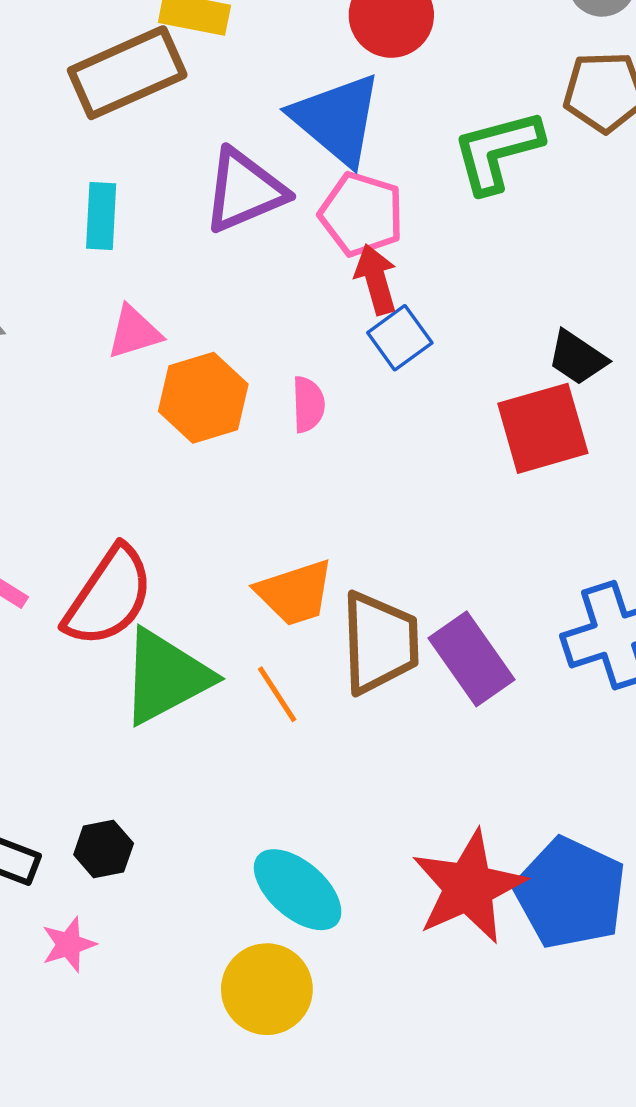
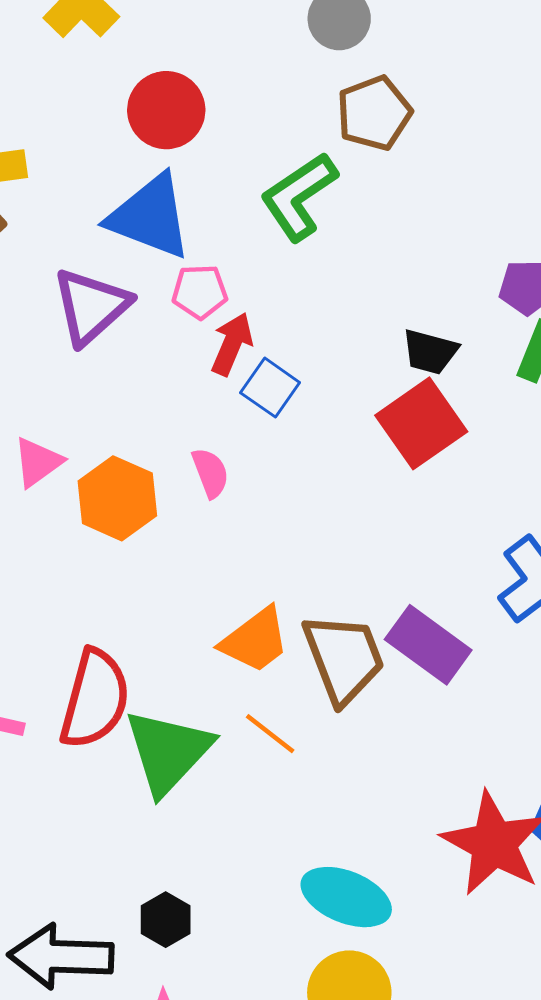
pink pentagon: (361, 214) -> (200, 292), size x0.7
red arrow: (376, 279) -> (232, 344), turned 58

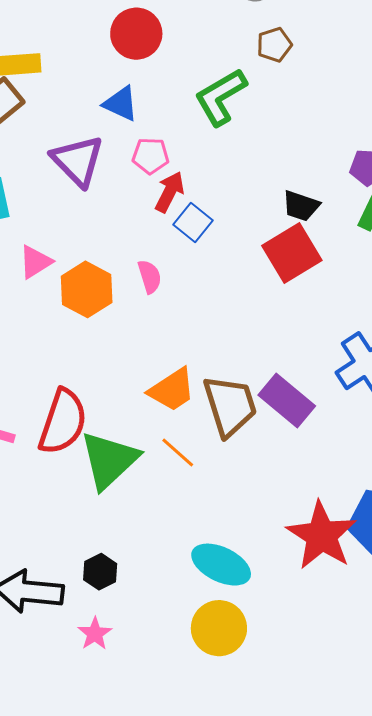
brown pentagon: (374, 113) -> (274, 45), size x0.7
blue triangle: (150, 217) -> (121, 104), size x0.6
purple triangle: (91, 306) -> (78, 161), turned -36

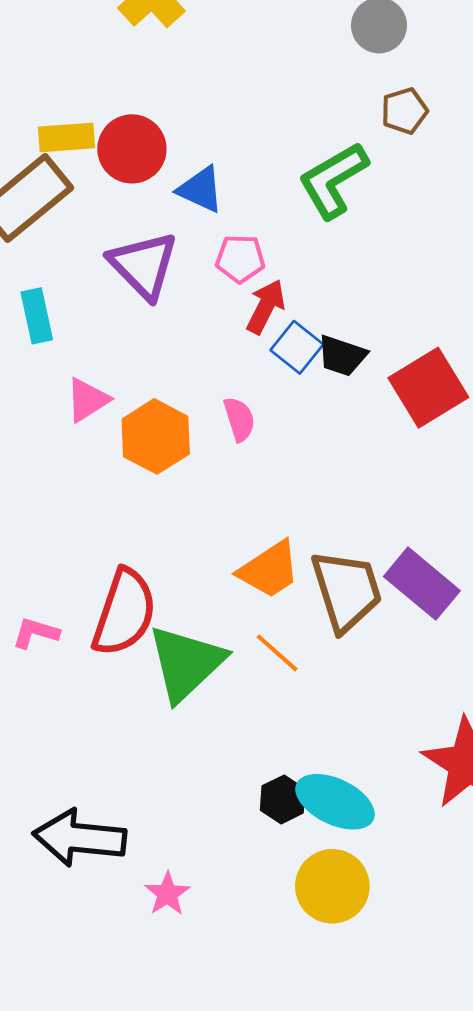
red circle: (136, 34) -> (132, 149), moved
black trapezoid: (301, 206) -> (342, 356), moved
black hexagon: (100, 572) -> (283, 799), moved

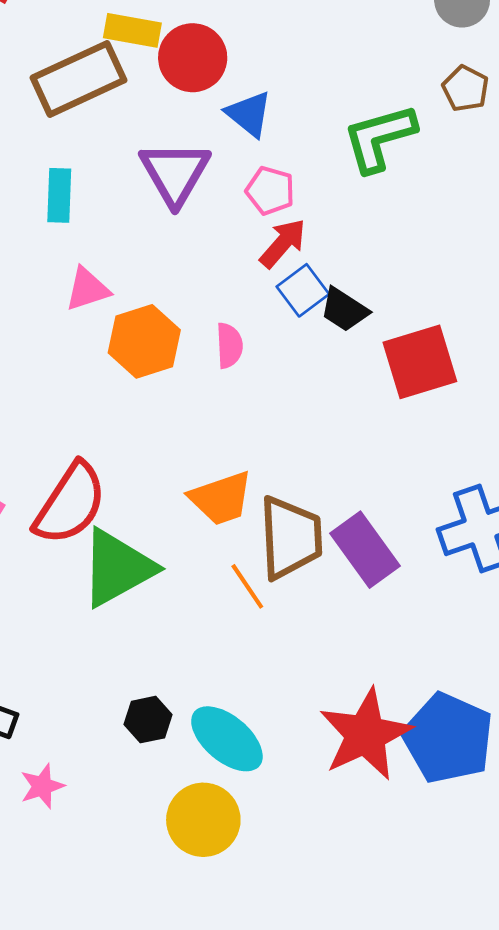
brown pentagon: (404, 111) -> (465, 89), turned 30
orange line: (277, 653) -> (247, 586), moved
black hexagon: (283, 799) -> (148, 720), moved

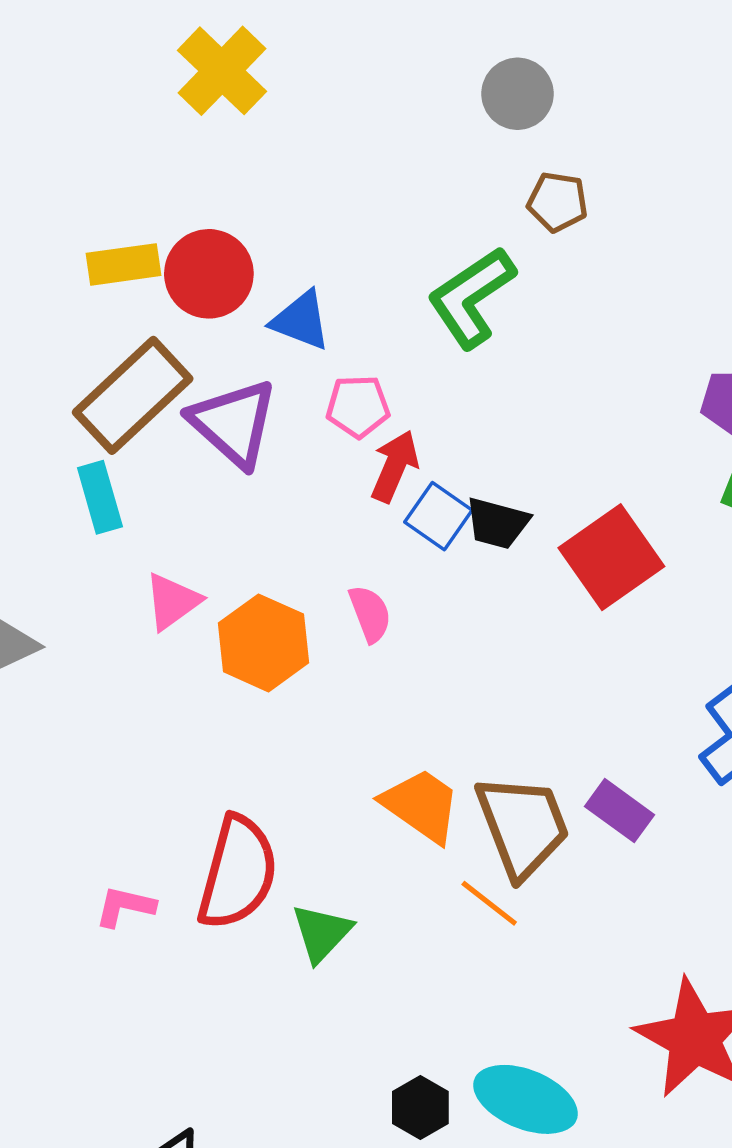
brown rectangle: (78, 79) -> (133, 395), moved
orange trapezoid: (221, 498) -> (421, 805), turned -108
purple rectangle: (365, 550) -> (619, 811), size x0.7
green triangle: (117, 568) -> (322, 933), size x0.6

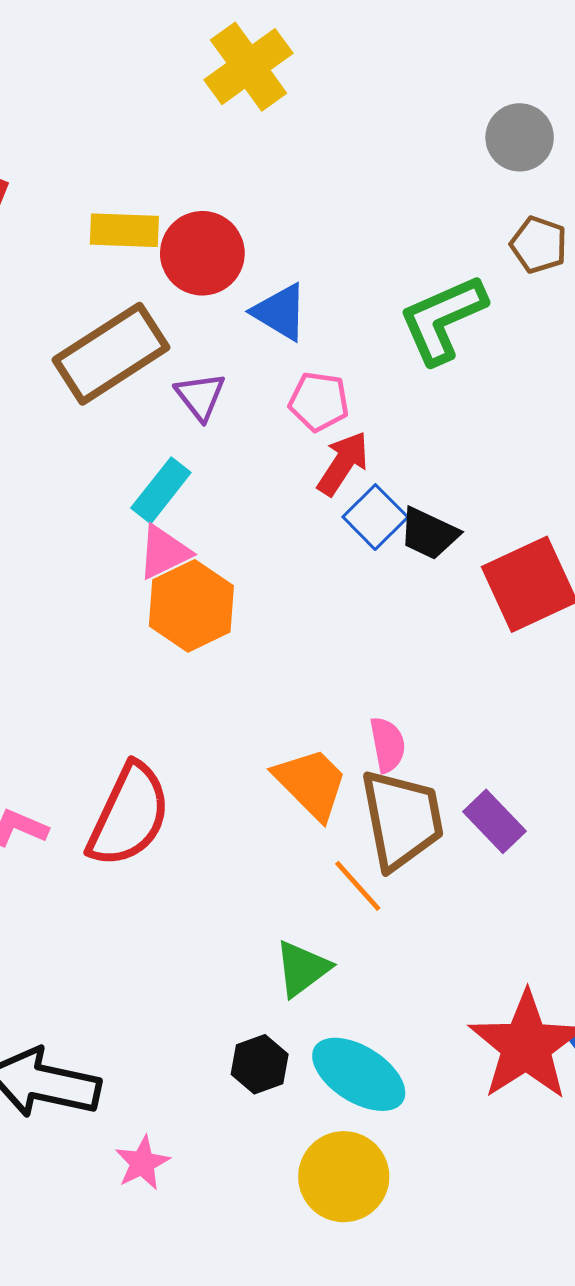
purple triangle: (233, 423) -> (200, 396), size x0.6
cyan rectangle: (100, 497) -> (161, 490), moved, turned 44
pink triangle: (172, 601) -> (164, 552), moved
pink semicircle: (370, 614) -> (387, 745), moved
green triangle: (322, 933) -> (302, 969), moved

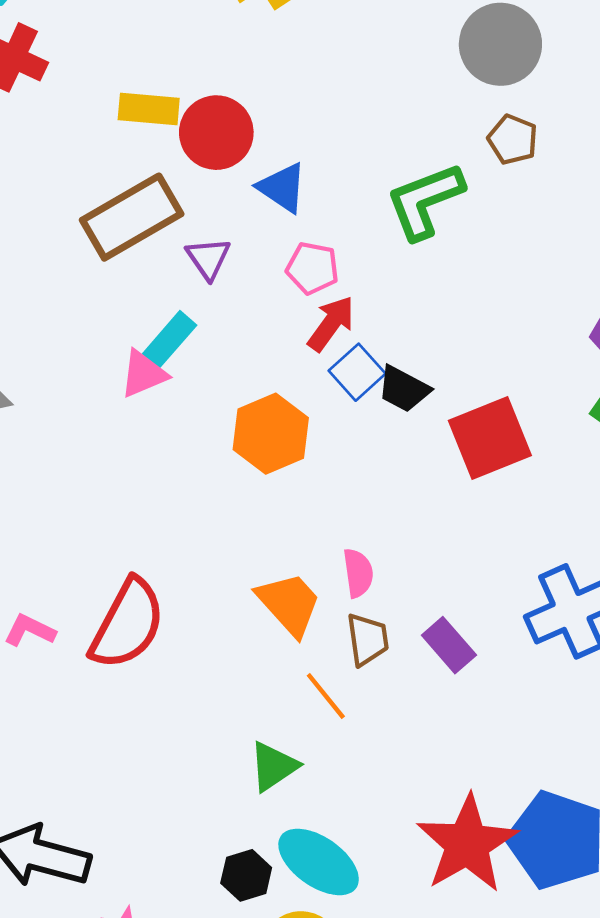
gray circle: (520, 137) -> (500, 44), size x1.4
pink triangle: (164, 552) -> (143, 374), moved
orange hexagon: (191, 606) -> (271, 434), moved
brown trapezoid: (402, 819) -> (368, 639), size x0.6
black hexagon: (260, 1064) -> (246, 875), moved

